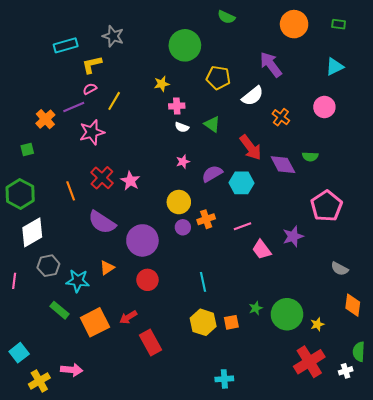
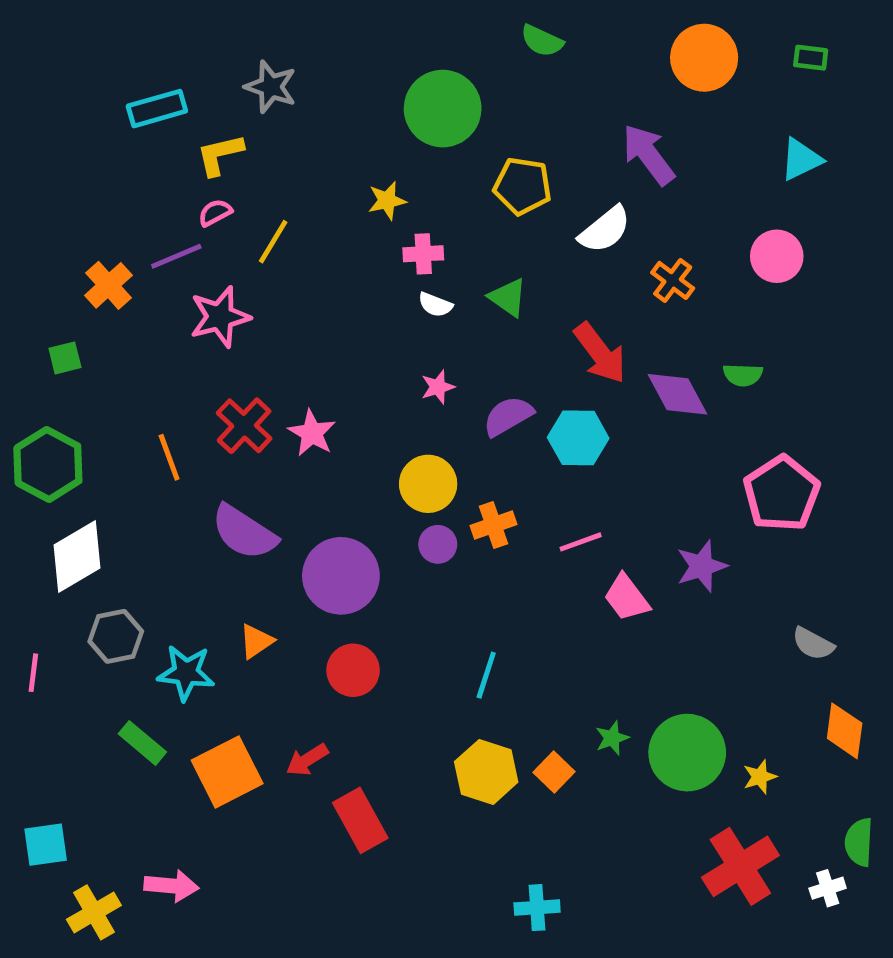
cyan line: (203, 282) -> (486, 675), turned 30
orange square: (231, 322) -> (554, 772), turned -35
cyan square: (19, 353) -> (46, 845), turned 30

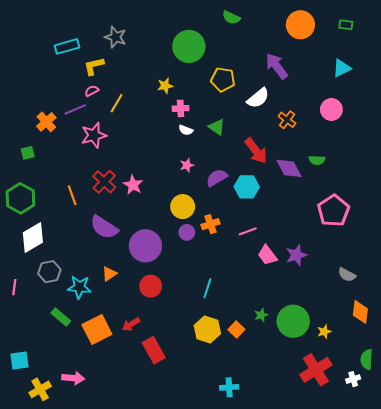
purple star: (702, 566) -> (296, 255), moved

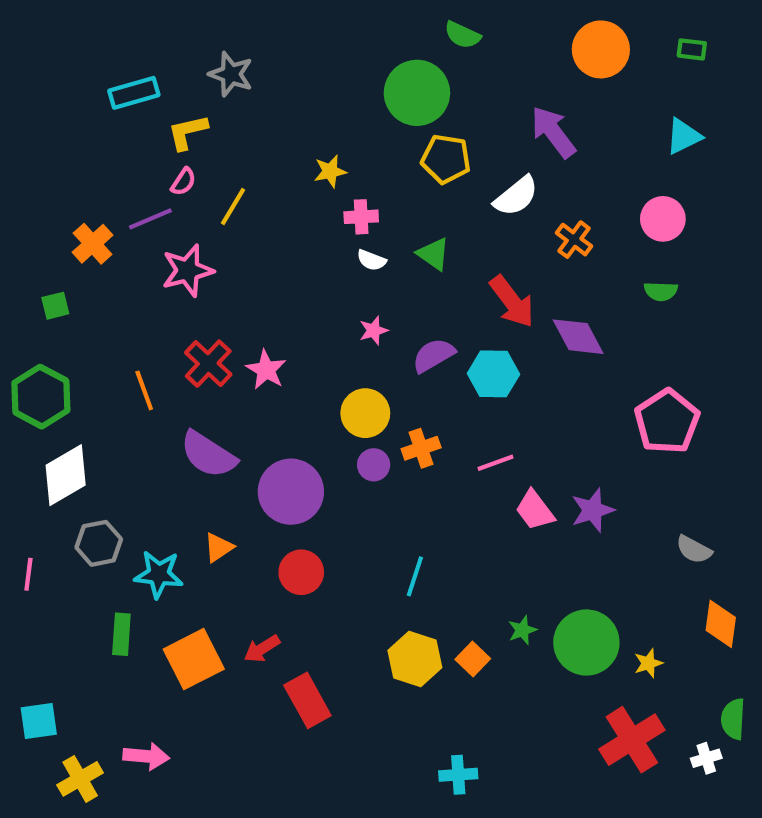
green circle: (189, 46) -> (417, 93), moved
pink semicircle: (92, 91) -> (183, 182), turned 152
green semicircle: (317, 160) -> (661, 291), moved
green rectangle: (61, 317) -> (121, 634), turned 54

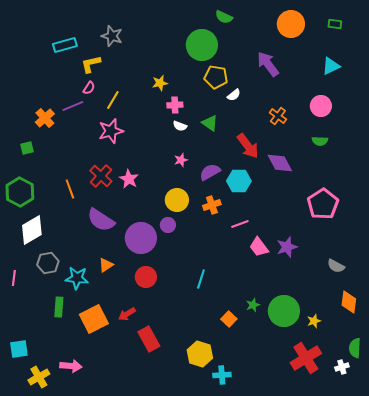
white semicircle: (516, 196) -> (234, 95), moved, size x0.6
pink star: (188, 271) -> (111, 131), moved
orange cross: (421, 448) -> (212, 205), moved
purple circle: (374, 465) -> (168, 225), moved
yellow hexagon: (415, 659) -> (200, 354), moved

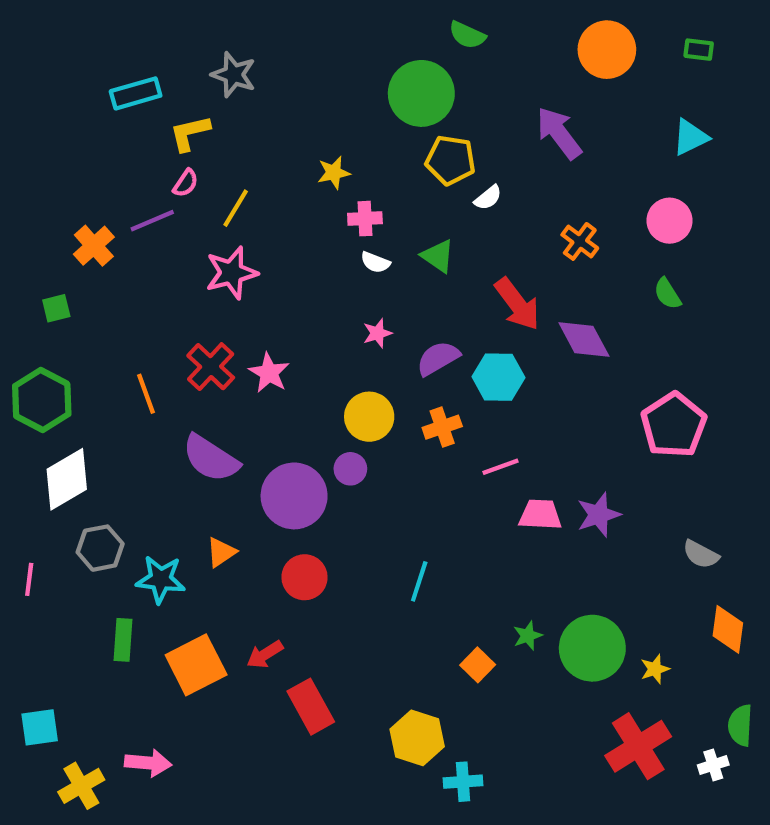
green semicircle: (320, 141) -> (667, 294), turned 56
pink trapezoid: (259, 247) -> (540, 515), turned 130

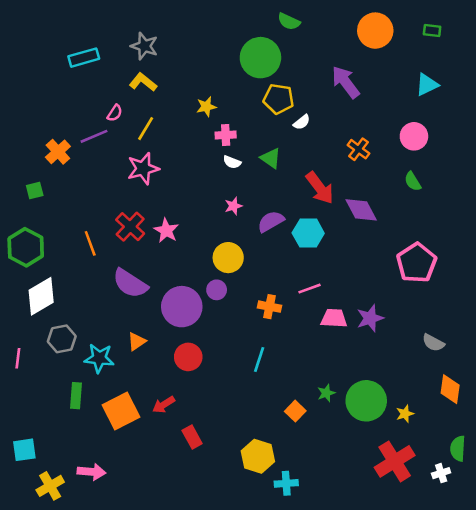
yellow L-shape: (190, 133) -> (143, 82), moved, turned 52
orange cross: (442, 427) -> (269, 307), moved, turned 30
red rectangle: (311, 707) -> (192, 437), size x0.7

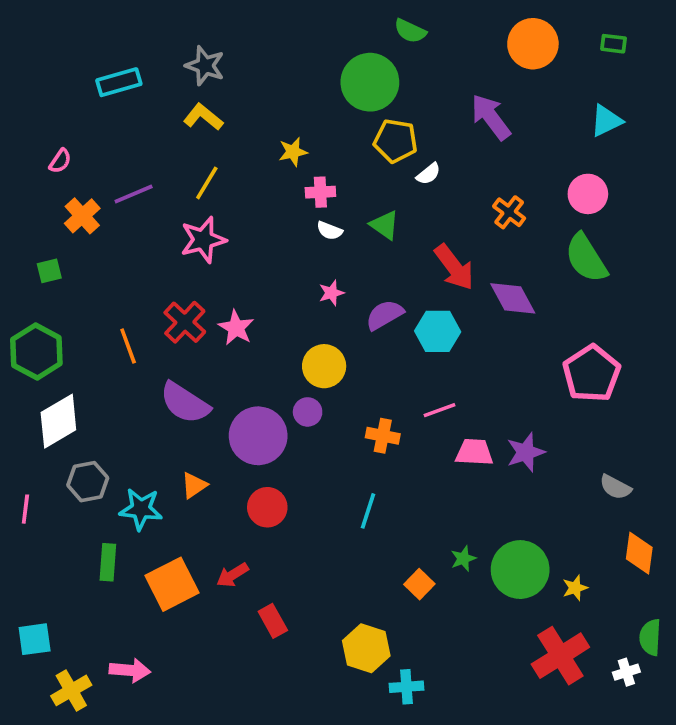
pink semicircle: (115, 113) -> (60, 161), moved
green semicircle: (413, 181) -> (586, 258), size x1.8

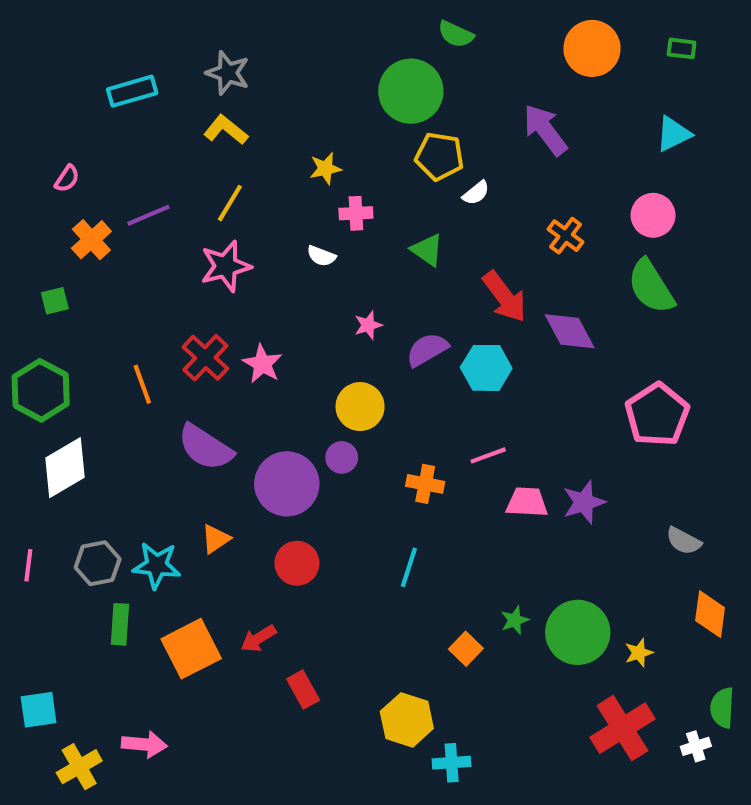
white semicircle: (330, 231) -> (321, 256), moved
gray hexagon: (88, 482) -> (98, 563), moved

